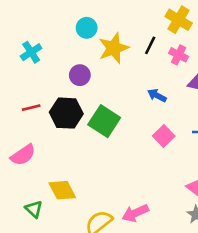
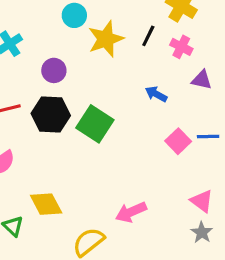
purple circle: (80, 75) -> (54, 70), moved
pink square: (164, 136) -> (178, 141), moved
pink arrow: (135, 213) -> (131, 212), moved

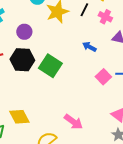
pink arrow: (131, 212) -> (73, 122), turned -120

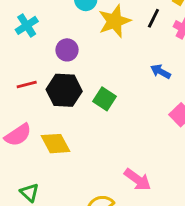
green square: (50, 66) -> (104, 99), size x0.7
yellow diamond: (19, 117) -> (55, 144), moved

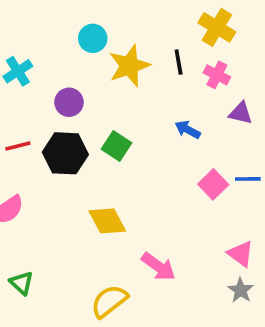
black line: (153, 18) -> (179, 62), turned -36
green square: (104, 99) -> (116, 146), moved
yellow diamond: (55, 144) -> (107, 221), moved

